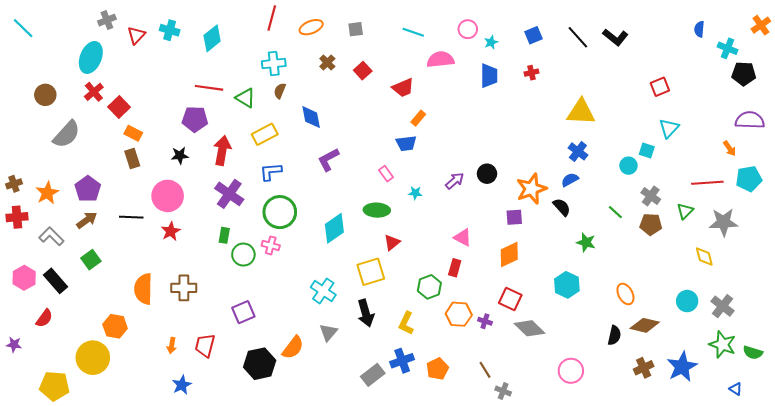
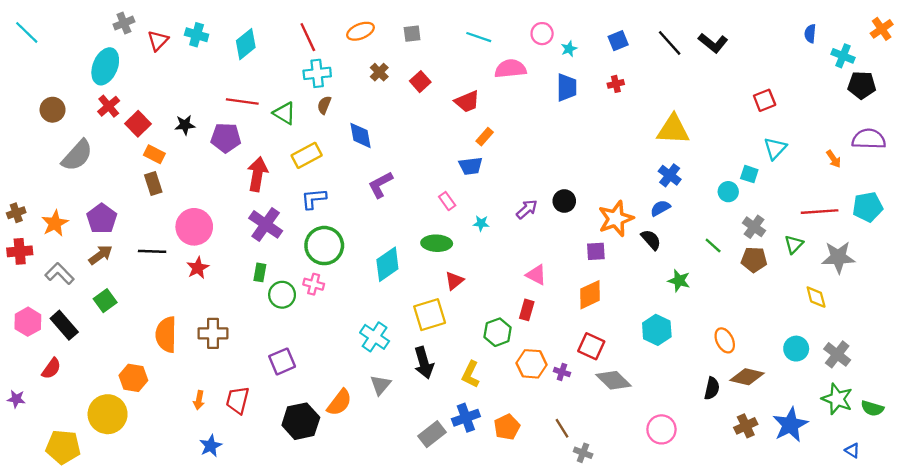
red line: (272, 18) -> (308, 37), moved, turned -40
orange arrow: (730, 148) -> (834, 159), moved
black star: (180, 155) -> (185, 125), moved

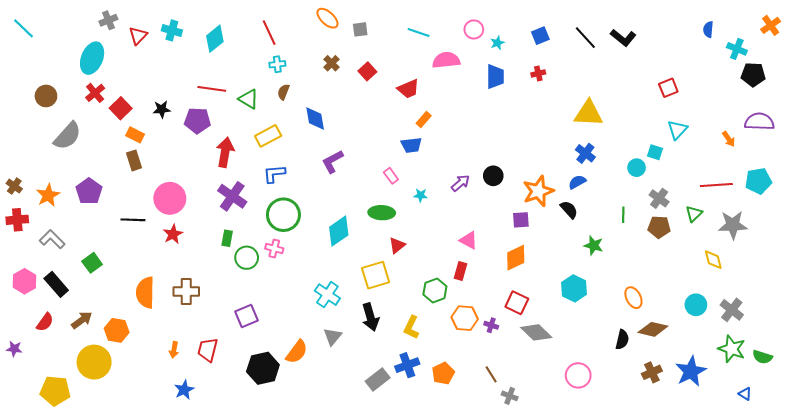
orange ellipse: (361, 31) -> (327, 18), moved, turned 65
cyan cross: (317, 73) -> (277, 64), size x0.7
brown cross: (16, 213) -> (14, 186), turned -35
green line: (713, 246) -> (623, 215), turned 49
brown arrow: (101, 255) -> (82, 320), moved

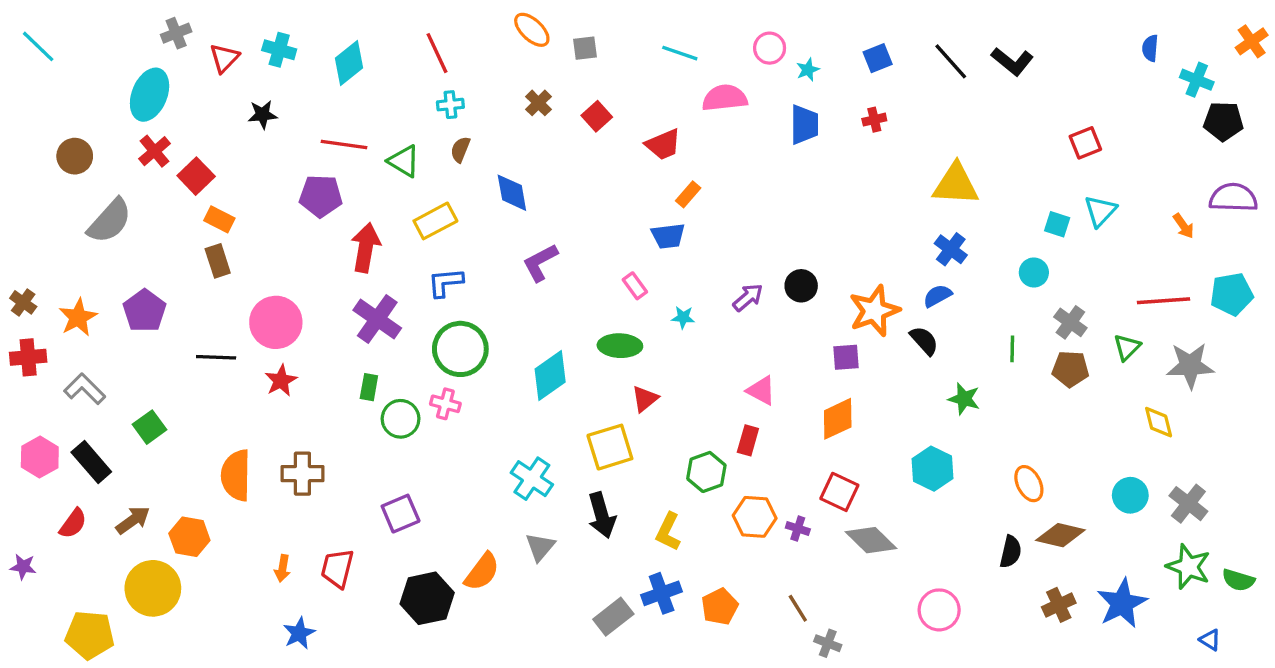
black star: (162, 109) -> (263, 115), moved
cyan square: (655, 152) -> (1057, 224), moved

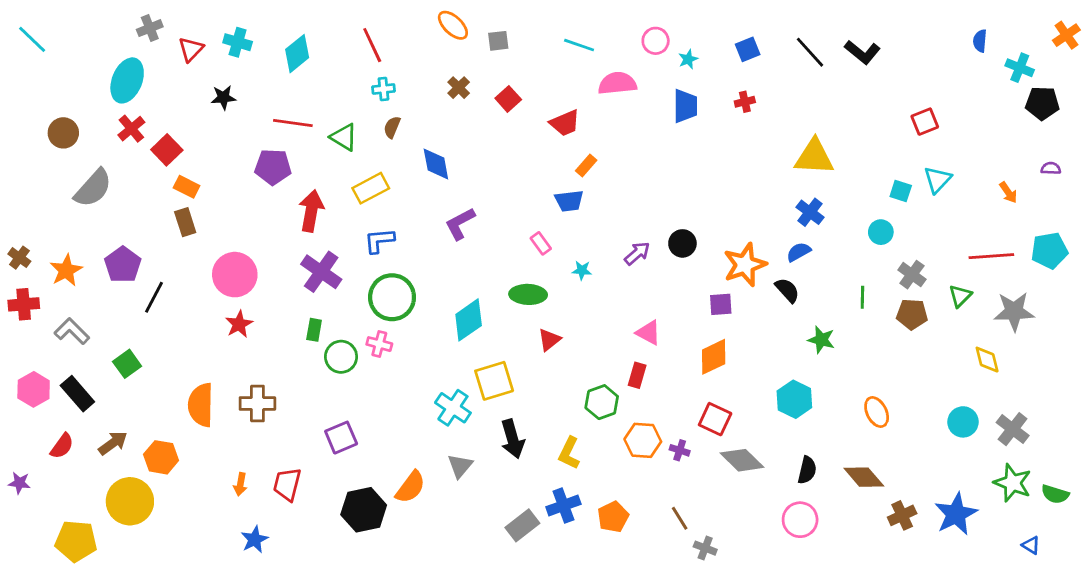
purple semicircle: (1233, 198) -> (1051, 168), size x0.5
black line: (216, 357) -> (154, 297), moved, turned -64
yellow square: (610, 447) -> (494, 381), moved
brown diamond: (1060, 535) -> (864, 477), moved, turned 36
black semicircle: (1011, 552) -> (807, 470), moved

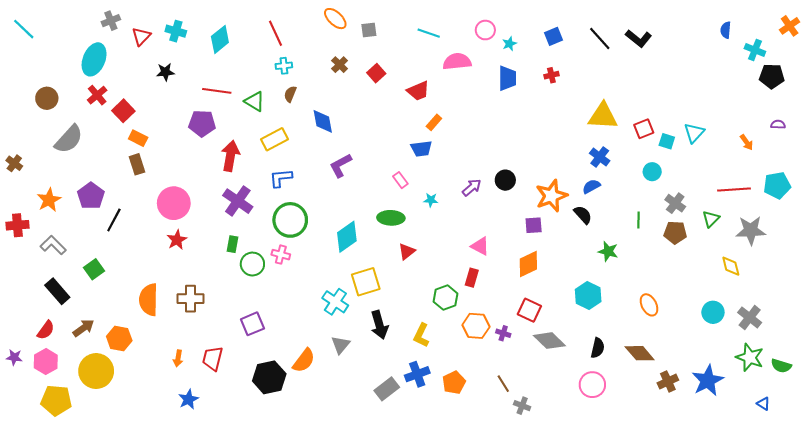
red square: (925, 122) -> (644, 129), moved
brown cross: (19, 258) -> (14, 163), moved
pink hexagon: (34, 389) -> (46, 362), moved

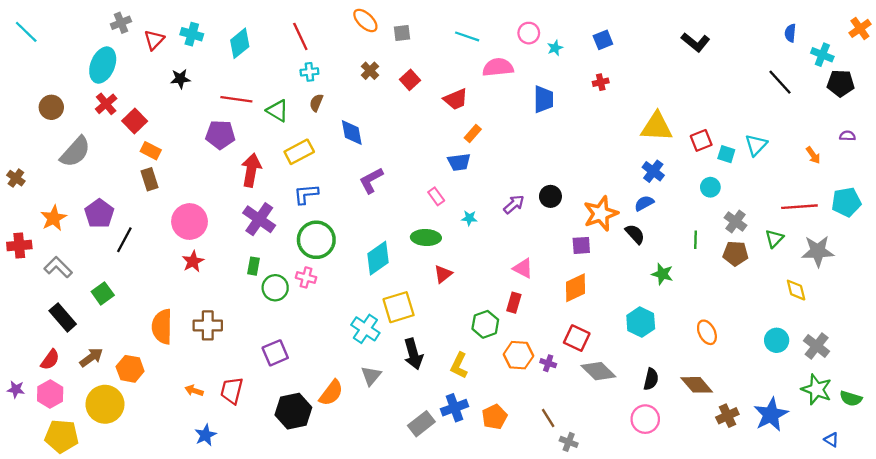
black line: (600, 38) -> (780, 82), moved
blue trapezoid: (507, 78) -> (544, 99), moved
orange arrow: (178, 358) -> (194, 391), turned 98

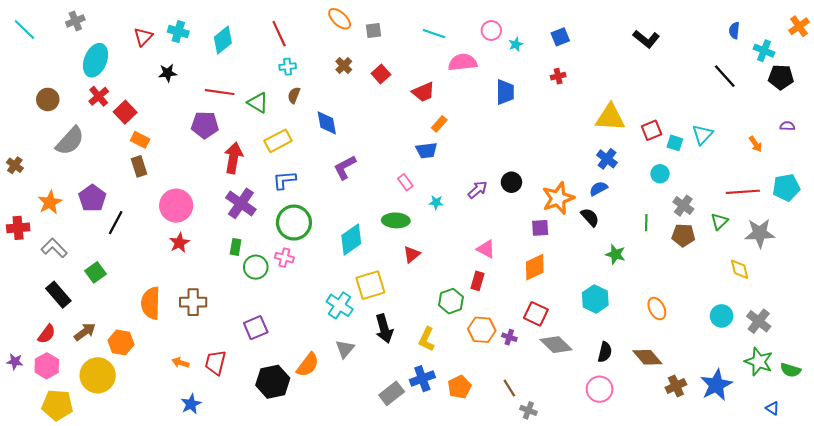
gray cross: (121, 23) -> (75, 21), moved

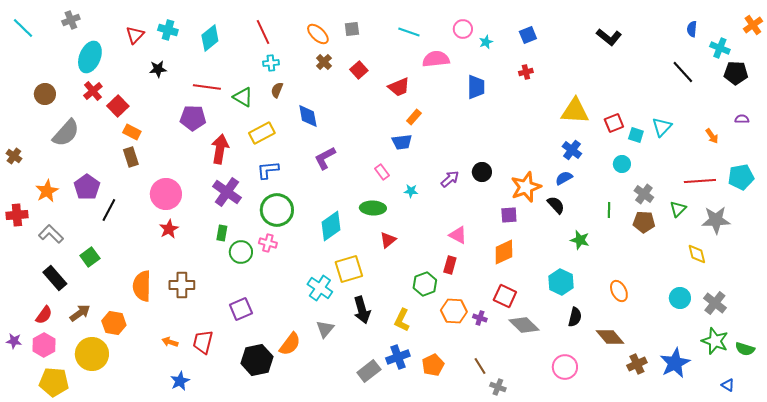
orange ellipse: (340, 19) -> (318, 34), moved
black semicircle: (605, 352) -> (575, 317), moved

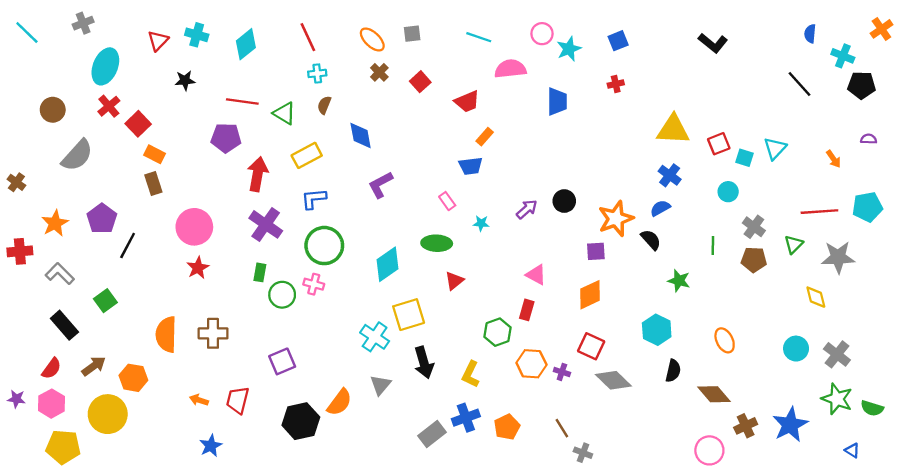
cyan star: (486, 42) -> (569, 49), size x1.5
pink circle: (565, 367) -> (709, 450), moved

